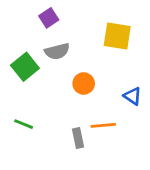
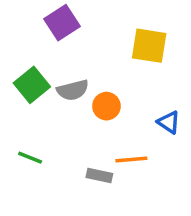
purple square: (49, 18) -> (62, 23), size x1.4
gray semicircle: (57, 51) -> (73, 90), moved
gray rectangle: (78, 138) -> (99, 175), turned -66

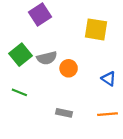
green line: (30, 158) -> (19, 92), moved
orange line: (131, 159) -> (107, 114), moved

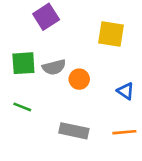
green square: (21, 55) -> (23, 63), turned 35
gray rectangle: (64, 113) -> (74, 131), size x1.5

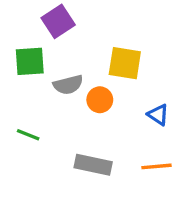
yellow square: (111, 34) -> (125, 63), moved
green square: (23, 63) -> (30, 61), moved

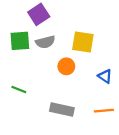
gray semicircle: (68, 85) -> (45, 42), moved

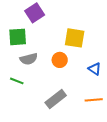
gray semicircle: (45, 42) -> (29, 59), moved
gray rectangle: (62, 109) -> (56, 99), turned -50

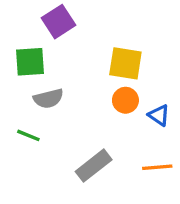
orange circle: (60, 60) -> (125, 100), moved

